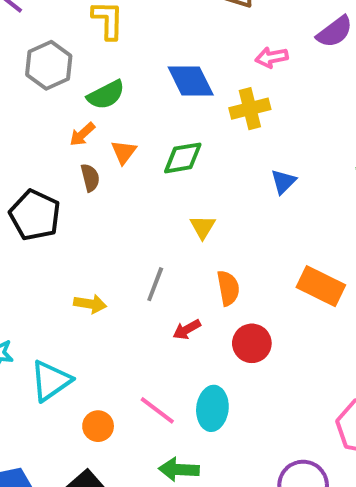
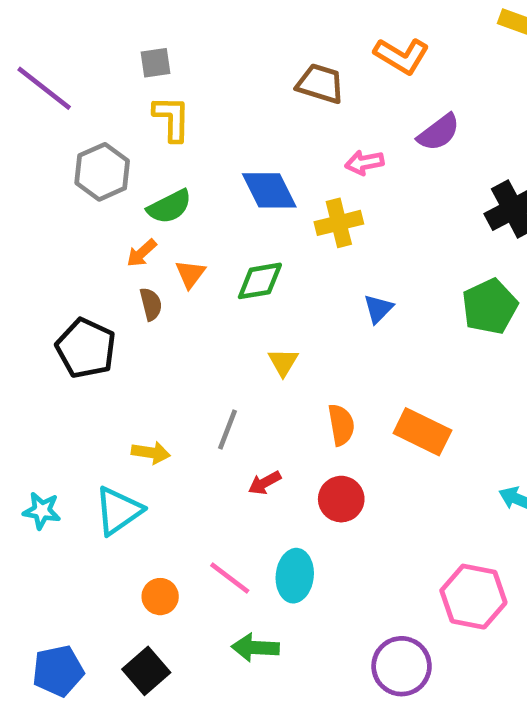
orange semicircle: (228, 288) -> (341, 425), moved
cyan triangle: (51, 381) -> (118, 511), moved

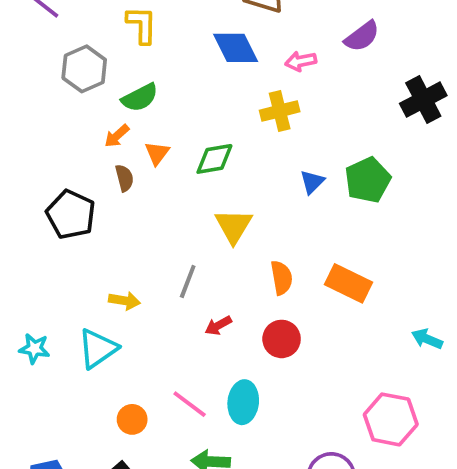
blue diamond: (269, 190) -> (236, 48), moved
green pentagon: (490, 306) -> (368, 180), moved
yellow triangle: (283, 362) -> (234, 226), size x1.5

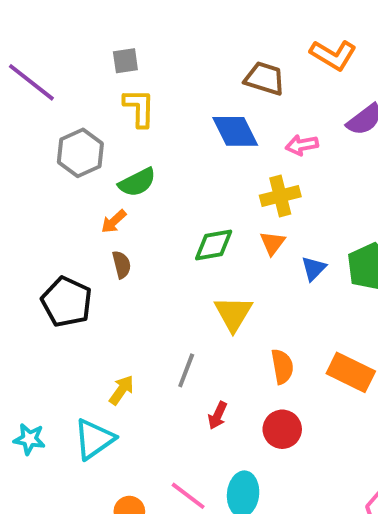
orange triangle: (157, 153) -> (272, 243), moved
yellow arrow: (124, 301) -> (122, 390), turned -64
red arrow: (218, 326) -> (218, 415), turned -36

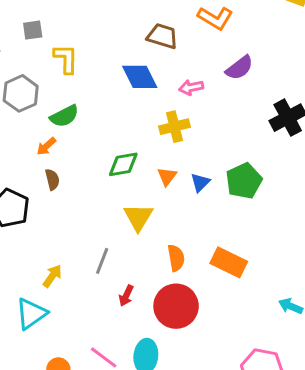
gray square: (125, 61) -> (33, 30), moved
orange triangle: (272, 243) -> (167, 176), moved
red circle: (282, 429) -> (176, 306), size x1.5

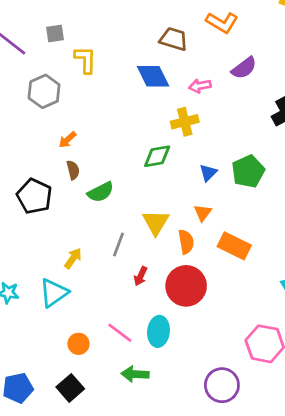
green semicircle: (64, 116) -> (101, 192), moved
green diamond: (123, 164) -> (157, 156), moved
orange triangle: (167, 176) -> (203, 213), moved
yellow triangle: (138, 217) -> (156, 222), moved

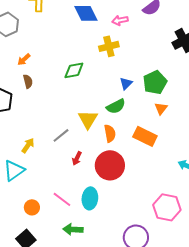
green diamond: (157, 156) -> (74, 70), moved
green semicircle: (101, 192) -> (116, 106), moved
orange triangle: (203, 213) -> (161, 108), moved
gray line: (119, 244) -> (61, 135), turned 30

